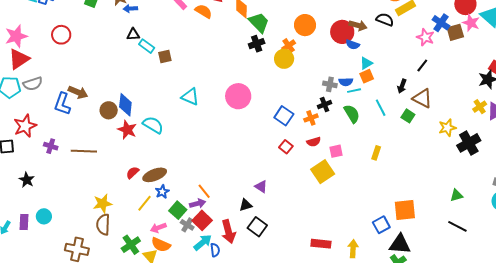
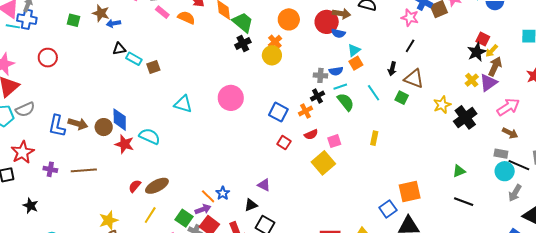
cyan line: (354, 91) -> (340, 87), moved
brown arrow: (78, 92) -> (78, 124), moved
blue star: (162, 192) -> (223, 193), moved

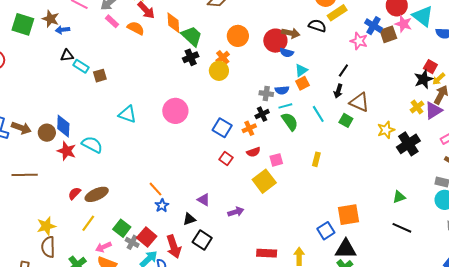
green square: (74, 20) -> (23, 24), size x1.6
black line: (410, 46) -> (343, 70), moved
orange line: (208, 196) -> (155, 189), moved
purple arrow: (203, 209) -> (236, 212), moved

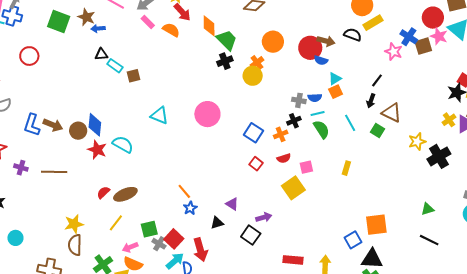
green square: (122, 228) -> (149, 229), turned 36
black square: (202, 240) -> (251, 235), moved

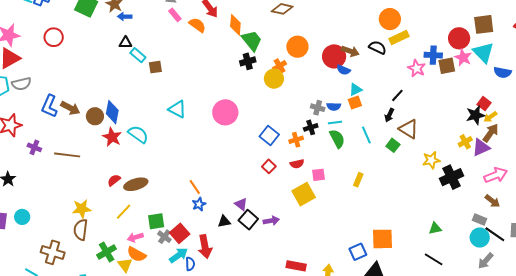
blue cross: (409, 37) -> (433, 55), turned -36
black square: (251, 235) -> (248, 220), moved

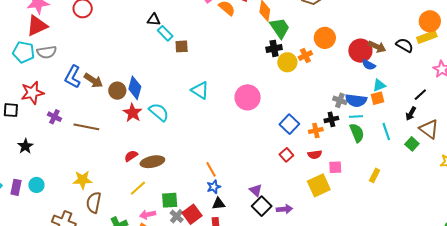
orange circle: (390, 19) -> (430, 21), moved
yellow circle: (274, 79) -> (287, 62), moved
blue semicircle: (334, 106) -> (356, 100), size x1.5
yellow star: (82, 209) -> (83, 180), moved
black triangle: (224, 221) -> (219, 204), moved

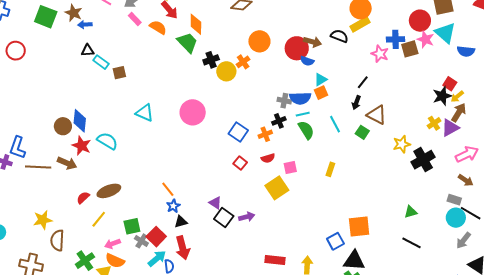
green trapezoid: (280, 28) -> (187, 42), moved
blue L-shape: (73, 77) -> (18, 148), moved
brown arrow: (93, 80) -> (67, 163), moved
red semicircle: (131, 156) -> (83, 198), moved

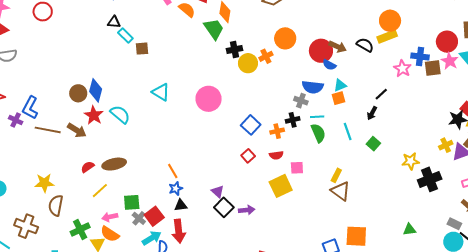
blue semicircle: (300, 98) -> (313, 87), moved
brown triangle: (377, 115) -> (341, 191), moved

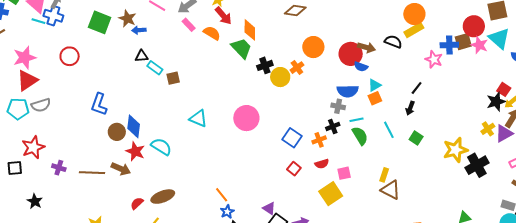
brown square: (433, 68) -> (463, 42), moved
blue L-shape: (30, 108) -> (99, 104), moved
yellow star: (411, 161) -> (455, 150), size x1.4

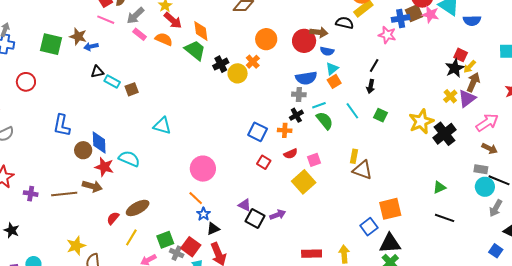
blue semicircle: (361, 67) -> (327, 51), moved
pink circle: (246, 118) -> (203, 169), moved
orange cross: (319, 140) -> (285, 130), turned 32

